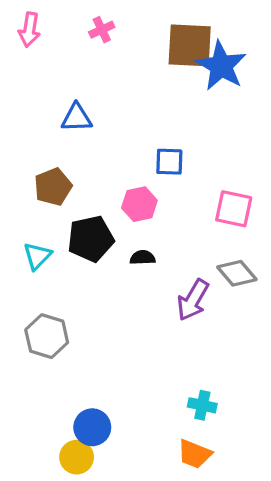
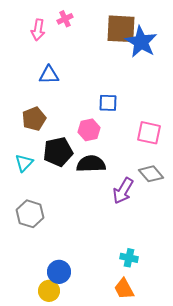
pink arrow: (29, 30) -> (38, 30), moved
black semicircle: (143, 258) -> (91, 164), size x1.8
orange trapezoid: (194, 454) -> (124, 289), turned 40

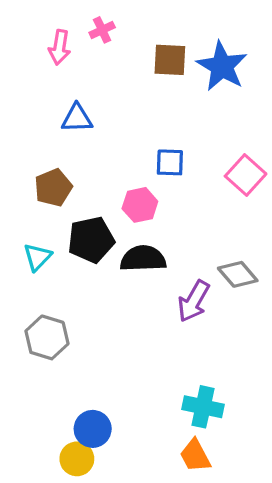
brown square: (121, 29) -> (170, 60), moved, size x0.7
pink square: (149, 133) -> (246, 175), moved, turned 30
cyan cross: (129, 258) -> (203, 407), size x1.4

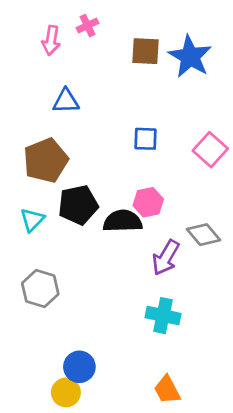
brown pentagon: (53, 188) -> (46, 160), size x1.4
pink hexagon: (140, 205) -> (148, 202), moved
cyan cross: (203, 407) -> (163, 316), moved

